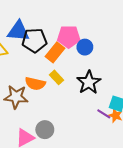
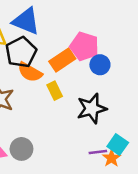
black pentagon: (34, 40) -> (21, 52), moved, turned 30
orange semicircle: (35, 84) -> (30, 72), moved
purple line: (104, 114) -> (98, 152), turned -56

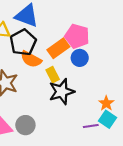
blue circle: (100, 65) -> (80, 58), moved
black star: (92, 109) -> (62, 92), moved
orange star: (112, 158) -> (106, 103), moved

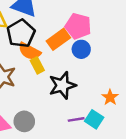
yellow rectangle: (53, 75) -> (37, 65), moved
cyan square: (108, 119) -> (94, 119), moved
purple line: (91, 126) -> (76, 119), moved

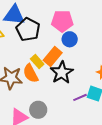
black pentagon: (21, 33) -> (28, 29), moved
orange rectangle: (58, 39) -> (53, 57), moved
orange semicircle: (29, 51) -> (31, 73), moved, turned 48

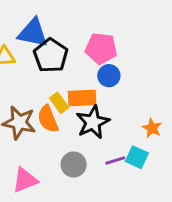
orange rectangle: (53, 57) -> (82, 98), turned 42
gray circle: (38, 110) -> (74, 165), moved

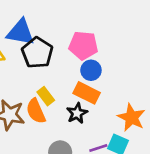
orange rectangle: (82, 98) -> (87, 93), moved, turned 30
black star: (93, 122) -> (77, 113), size x0.7
orange star: (152, 128) -> (131, 117), size x1.5

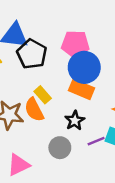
blue circle: (91, 70) -> (84, 67), size x1.6
black star: (77, 113) -> (75, 121), moved

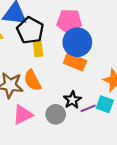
yellow rectangle: (43, 95) -> (38, 49), moved, turned 35
black star: (75, 121) -> (72, 100), moved
pink triangle: (18, 165) -> (23, 115), moved

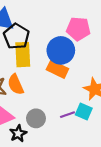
pink pentagon: (69, 21) -> (78, 29), moved
yellow rectangle: (38, 49) -> (23, 55), size x1.6
black star: (72, 100) -> (18, 134), moved

